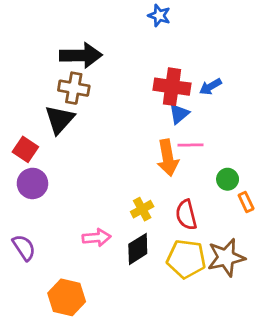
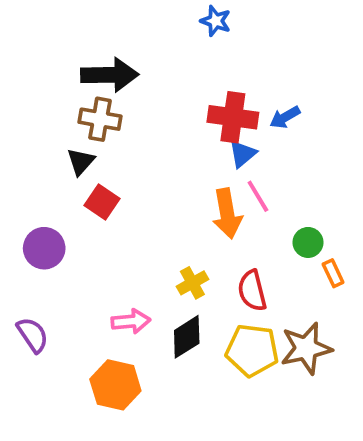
black triangle: (60, 119) -> (81, 162), size x0.7
pink line: (190, 145) -> (258, 196), turned 60
red square: (25, 149) -> (102, 202), moved
orange hexagon: (67, 297) -> (115, 385), moved

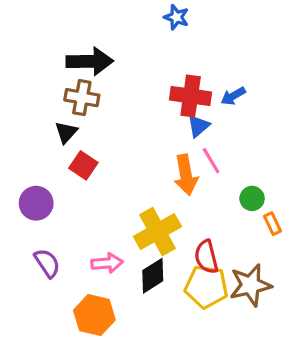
yellow cross: (192, 283) -> (157, 232), size x1.8
red semicircle: (252, 291) -> (206, 257), moved
purple semicircle: (33, 335) -> (47, 263), moved

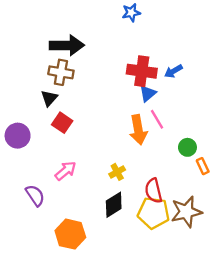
blue star: (176, 17) -> (131, 13), turned -30
purple circle: (36, 203) -> (18, 136), moved
yellow cross: (157, 232) -> (117, 172), size x0.5
pink arrow: (107, 263) -> (66, 171), moved, turned -35

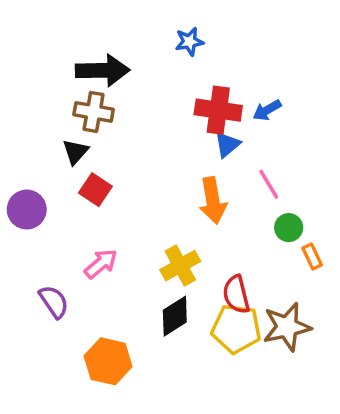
blue star: (131, 13) -> (189, 41), moved
pink line: (157, 119) -> (269, 184), moved
yellow cross: (117, 172) -> (180, 266), size x1.5

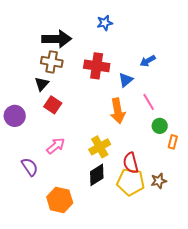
red cross: (218, 110) -> (97, 66), moved
orange rectangle: (312, 256) -> (173, 142), turned 40
brown star: (287, 327) -> (159, 181), size x0.6

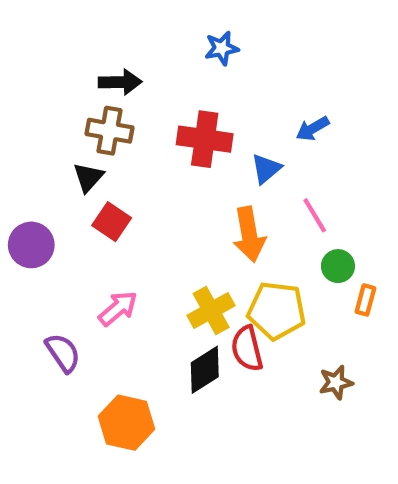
black arrow: (57, 39) -> (120, 82), size x0.7
red semicircle: (131, 163) -> (247, 349), moved
yellow pentagon: (131, 182) -> (277, 311), moved

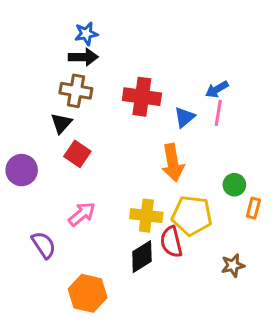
blue star: (222, 48) -> (86, 34), moved
pink line: (315, 215) -> (218, 113), moved, turned 40
yellow cross: (211, 311) -> (146, 216), turned 36

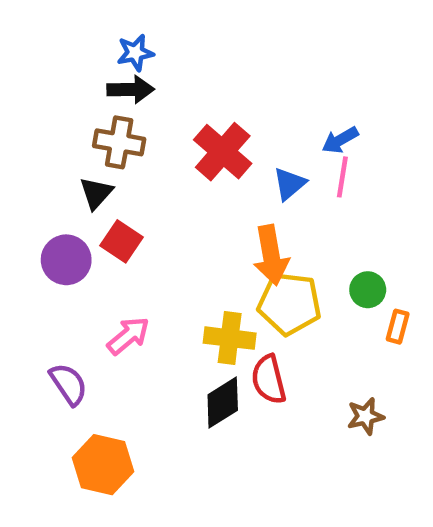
red cross: (142, 97) -> (223, 152), turned 33
purple circle: (22, 170) -> (66, 260), moved
yellow pentagon: (192, 216) -> (289, 304), moved
orange hexagon: (88, 293) -> (103, 465), moved

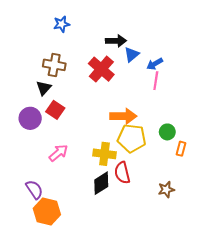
black arrow: (131, 89) -> (116, 41), moved
blue triangle: (289, 184) -> (132, 54), moved
orange arrow: (271, 255) -> (123, 116), turned -80
purple semicircle: (68, 384) -> (34, 190), moved

